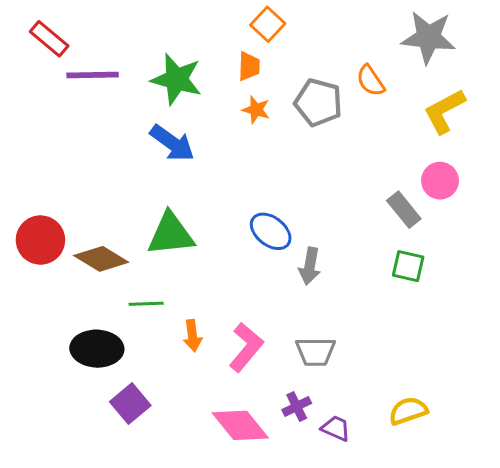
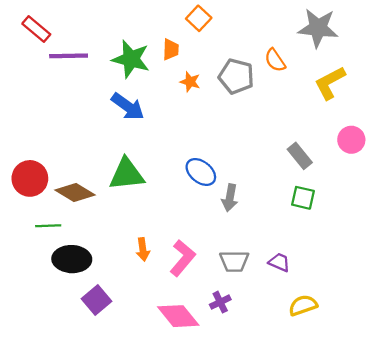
orange trapezoid: (249, 66) -> (171, 49), moved
pink circle: (440, 181) -> (351, 140), moved
green line: (146, 304) -> (48, 226), moved
purple trapezoid: (336, 428) -> (279, 262), moved

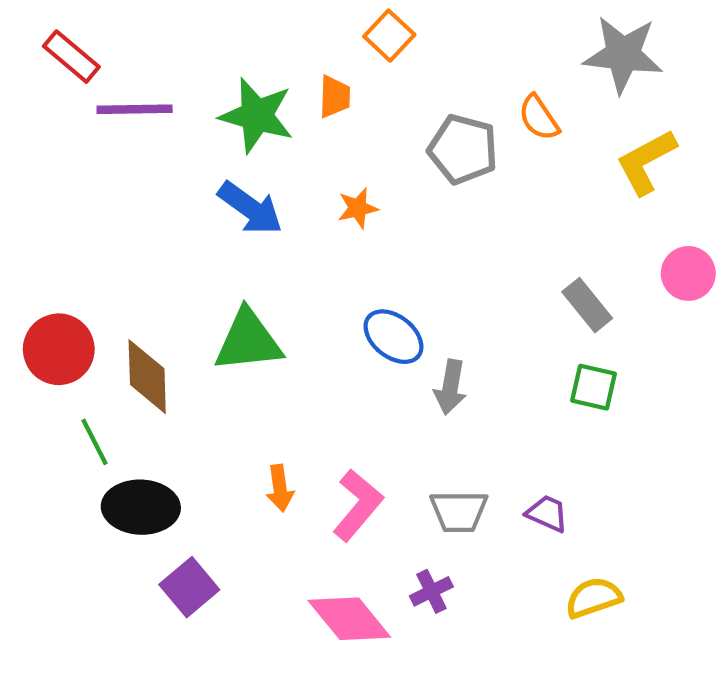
orange star: (190, 82) -> (358, 208), moved, turned -30
brown diamond: (75, 192) -> (147, 377), turned 57
green line: (48, 226) -> (95, 442), turned 65

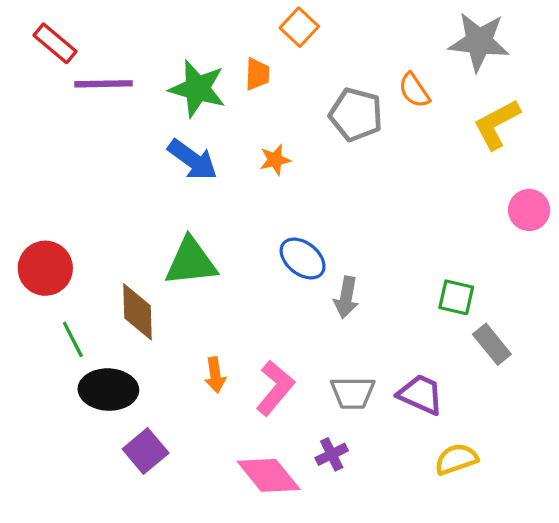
gray rectangle: (587, 305) -> (492, 344), moved
brown diamond: (147, 377) -> (138, 312), moved
purple trapezoid: (547, 513) -> (421, 394), size x1.4

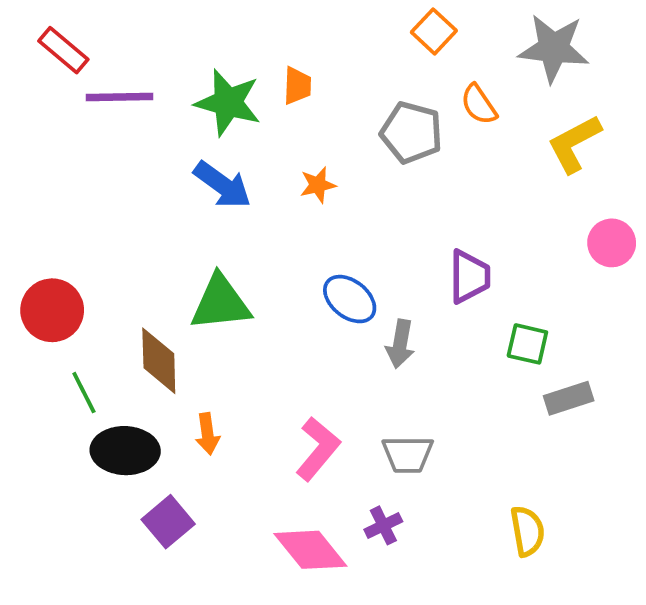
orange square: (299, 27) -> (434, 31), moved
gray rectangle: (492, 344) -> (569, 398), turned -69
orange arrow: (215, 375) -> (207, 434), moved
purple trapezoid: (421, 394) -> (469, 277), moved, turned 66
yellow semicircle: (456, 459) -> (527, 531), turned 99

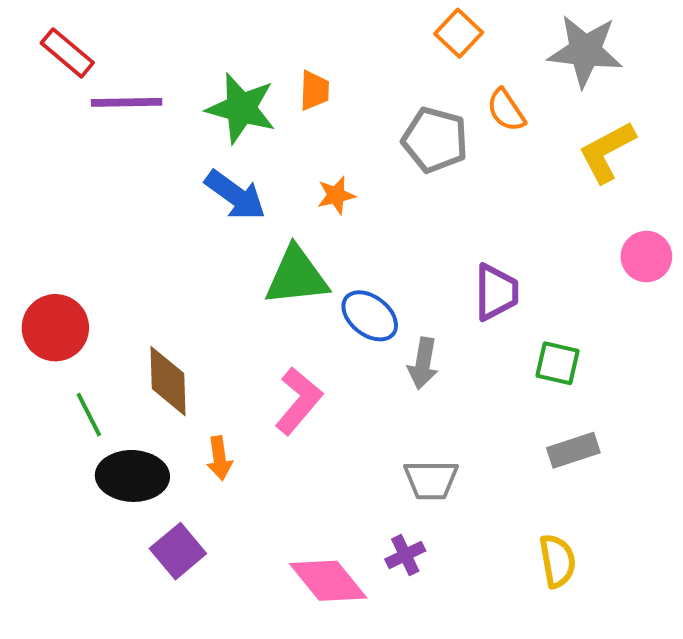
green triangle: (221, 303) -> (297, 276), moved
gray rectangle: (569, 398) -> (573, 450), moved
pink L-shape: (318, 449) -> (299, 401), moved

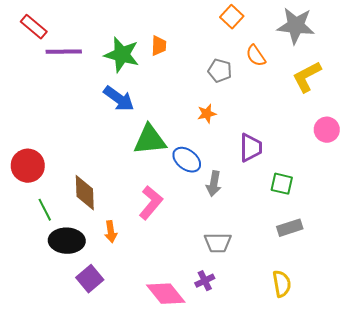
gray pentagon: (435, 140) -> (220, 71), size x0.7
orange star: (336, 195) -> (207, 114), moved

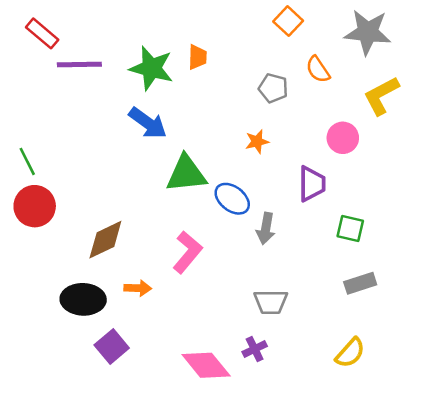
pink circle: (327, 130) -> (343, 138), moved
brown diamond: (85, 193) -> (105, 240), turned 66
green line: (45, 210) -> (27, 161), moved
orange arrow: (111, 232) -> (138, 288), turned -80
yellow semicircle: (282, 284) -> (350, 353), turned 52

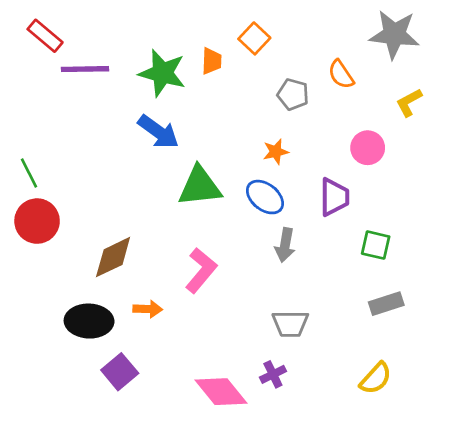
orange square: (288, 21) -> (254, 38), moved
yellow L-shape: (381, 96) -> (409, 102), size x0.7
blue ellipse: (232, 199) -> (265, 197), moved

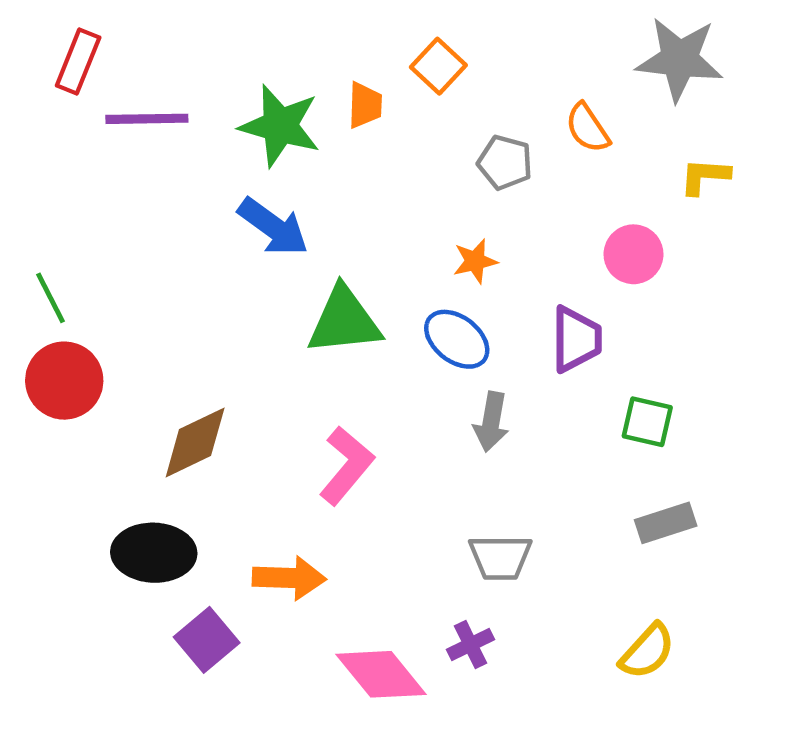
red rectangle: (45, 36) -> (78, 61), turned 72
yellow L-shape: (409, 102) -> (705, 176), turned 32
orange arrow: (148, 309) -> (289, 578), moved, size x1.4

